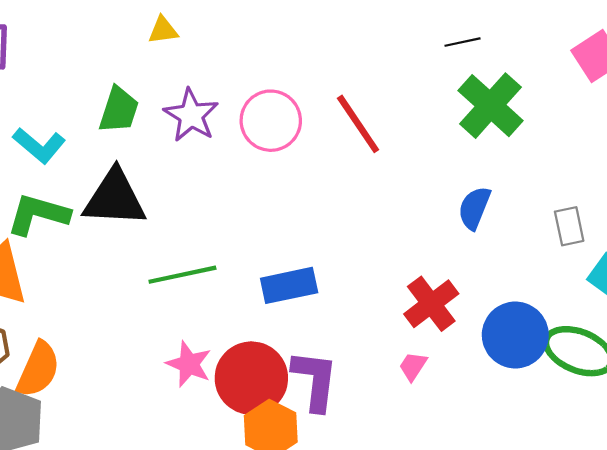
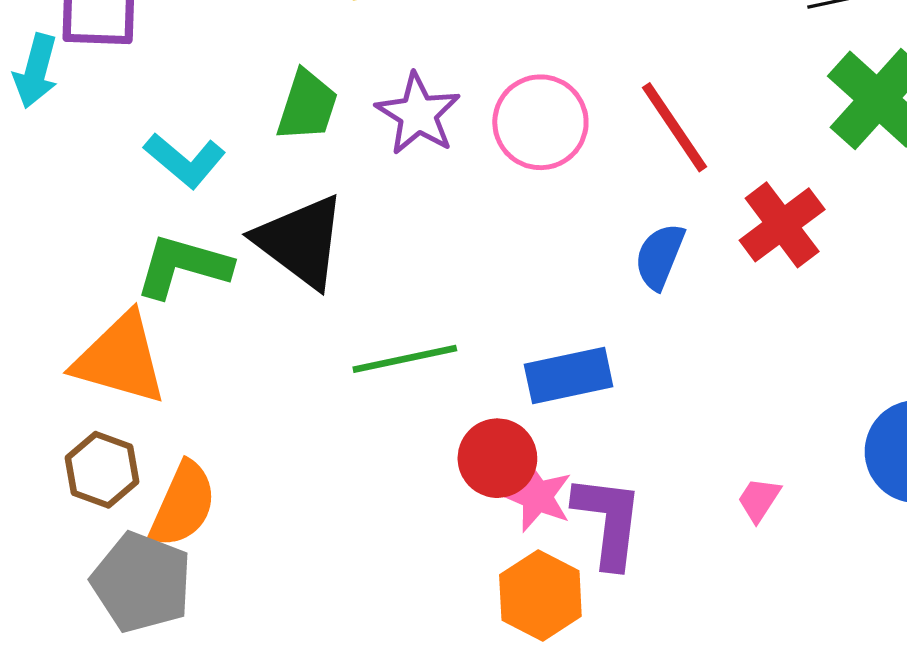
black triangle: (115, 198) -> (301, 241), turned 34
blue semicircle: (474, 208) -> (660, 256), moved
red cross: (431, 304) -> (782, 225), moved
pink star: (189, 364) -> (537, 496), moved
red circle: (251, 378) -> (497, 458), moved, size x0.7

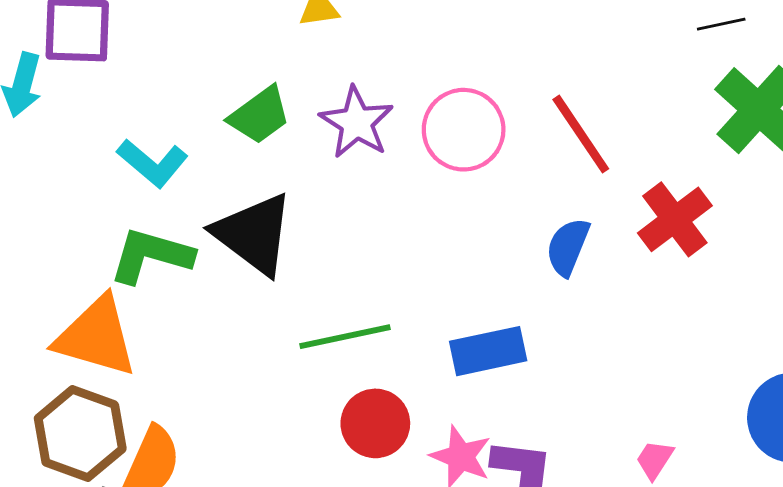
green trapezoid: (307, 106) -> (260, 115), turned 36
red circle: (497, 458) -> (375, 423), moved
brown hexagon: (102, 470) -> (80, 434), size x1.4

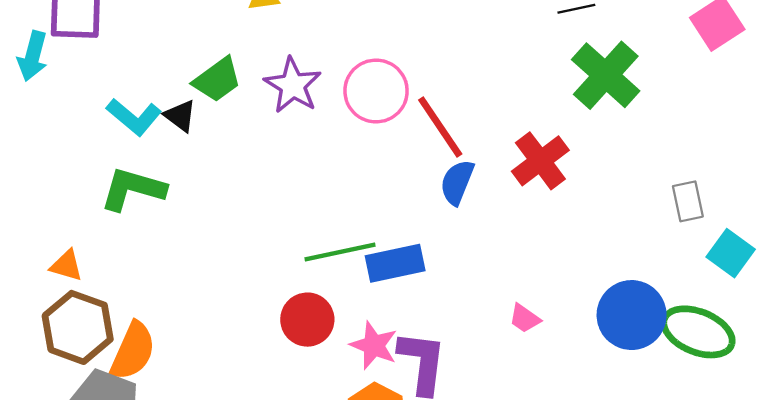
red line: (581, 134) -> (440, 127), moved
black triangle: (254, 234) -> (180, 116), moved, size x0.5
orange triangle: (96, 337) -> (66, 265), moved, size x0.5
green line: (345, 337) -> (340, 252), moved
pink trapezoid: (655, 460) -> (525, 318), moved, turned -88

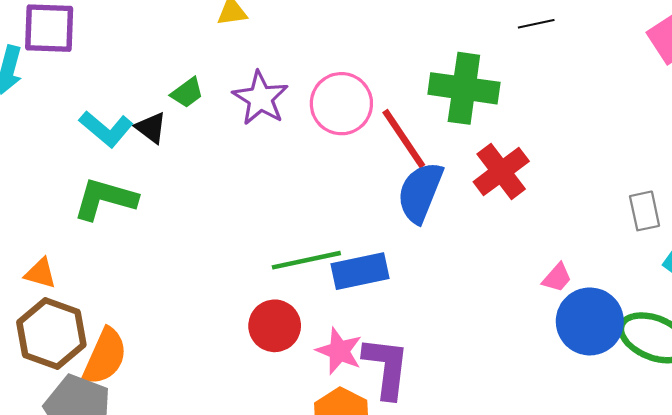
green cross: (606, 75) -> (464, 88), moved, turned -34
green trapezoid: (217, 80) -> (187, 93), size x0.7
blue semicircle: (457, 182) -> (420, 192), size x1.4
pink trapezoid: (525, 318) -> (557, 278), moved, turned -84

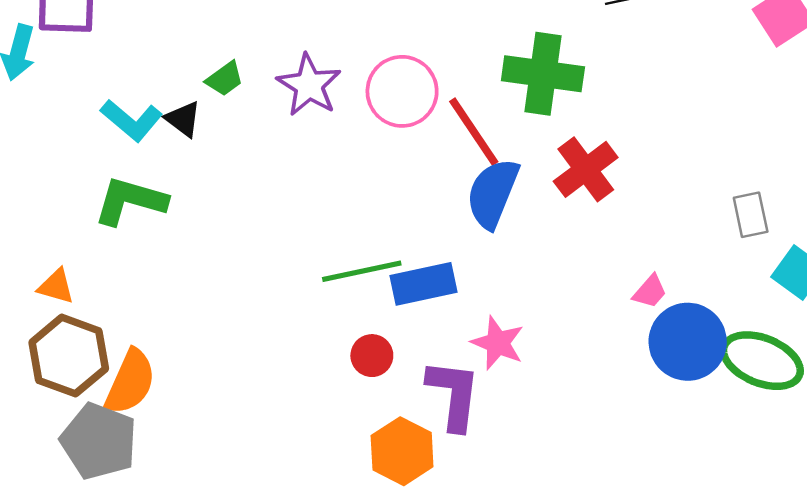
red circle: (275, 326) -> (372, 356), moved, size x0.7
pink star: (339, 351) -> (498, 343), moved

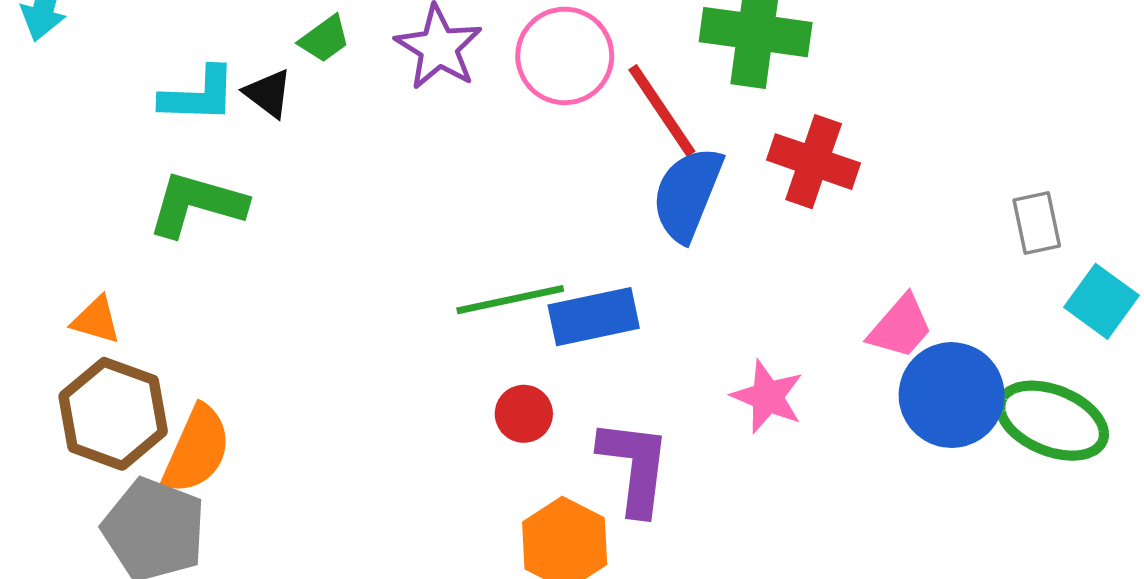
cyan L-shape: (132, 120) -> (198, 95), turned -38
red cross: (586, 169) -> (814, 162), turned -34
pink trapezoid: (650, 291) -> (900, 327), size x1.4
pink star: (498, 343) -> (768, 397), moved

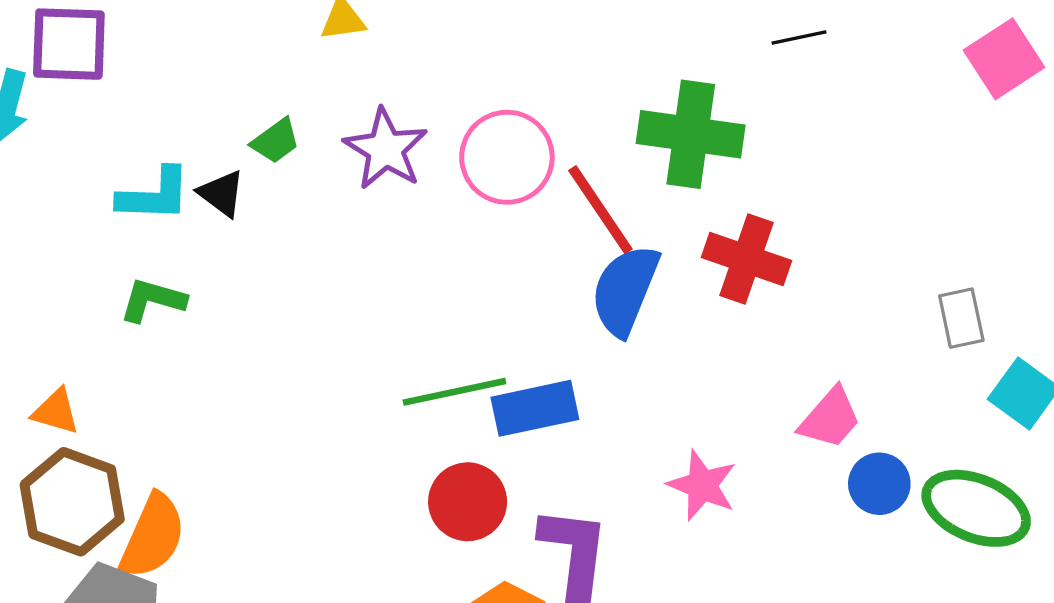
green L-shape: (197, 204) -> (153, 300), size x0.7
blue circle: (952, 395) -> (879, 484), size x0.6
red circle: (524, 414) -> (468, 502), size x1.4

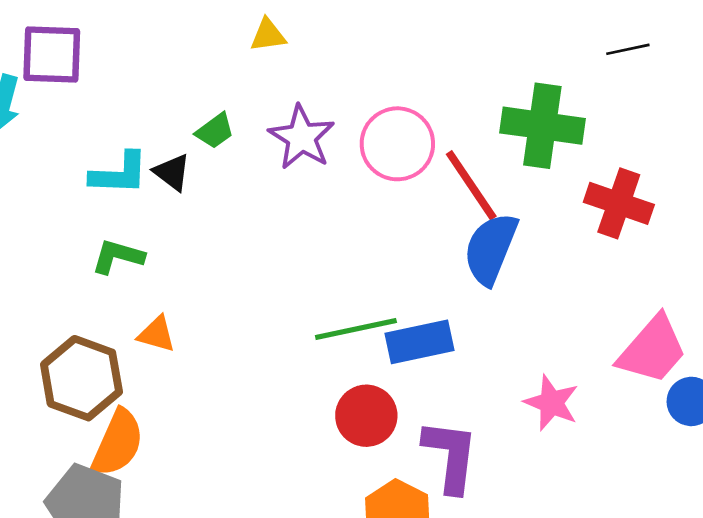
red cross: (746, 259) -> (619, 203), moved
orange triangle: (56, 412) -> (157, 334), moved
pink trapezoid: (830, 418) -> (652, 350), size x1.4
brown hexagon: (72, 502) -> (81, 378), moved

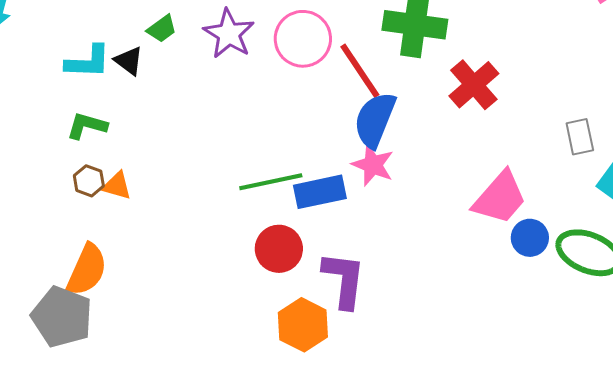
red cross: (619, 203) -> (474, 85), turned 30
brown hexagon: (81, 378) -> (89, 181), moved, size x0.5
pink star: (551, 403) -> (373, 165), moved

